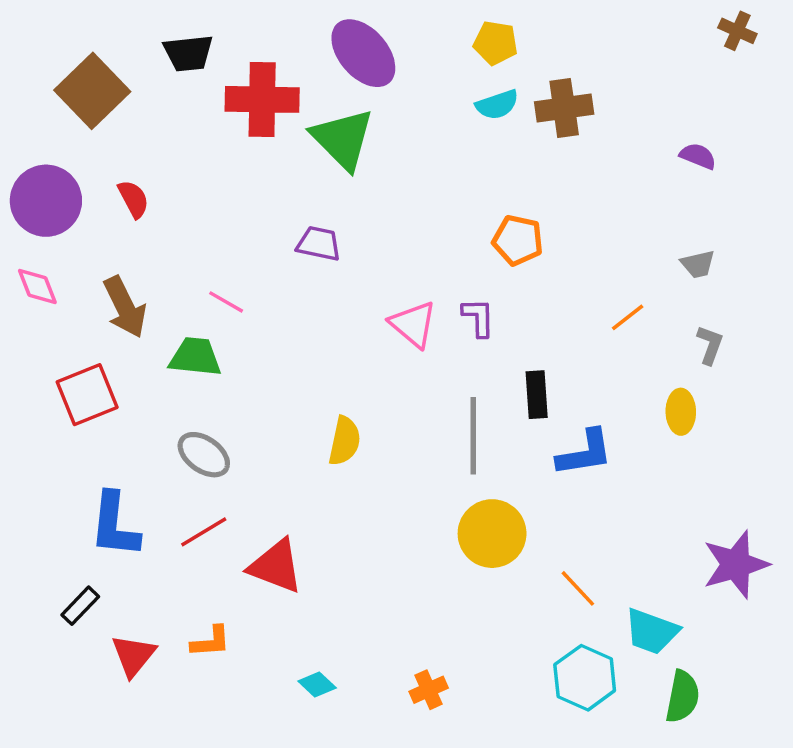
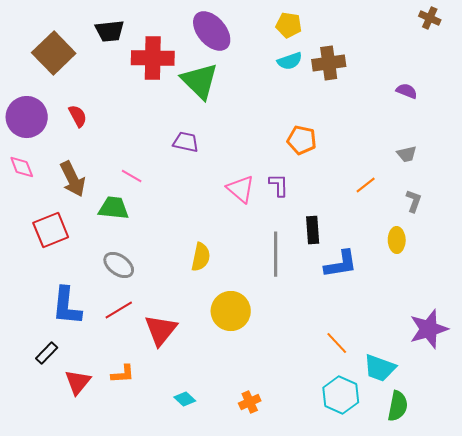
yellow circle: (492, 534) -> (231, 311), moved
red triangle: (276, 566) -> (161, 330), turned 48

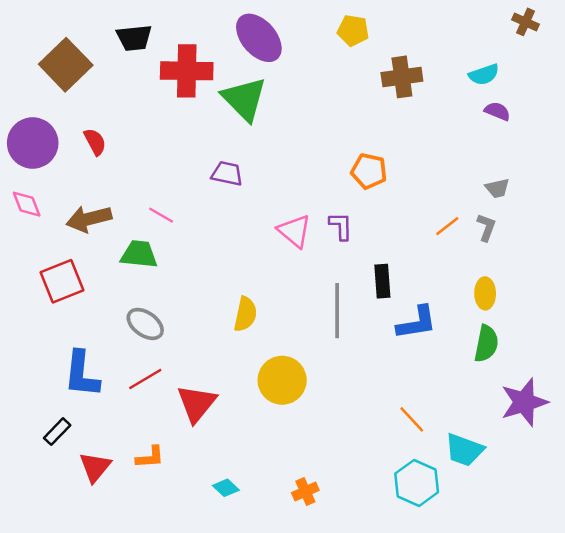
cyan semicircle: (290, 61) -> (484, 75), moved
brown arrow: (73, 179) -> (89, 219), turned 102
gray L-shape: (414, 201) -> (486, 227), moved
green semicircle: (398, 406) -> (486, 344), moved

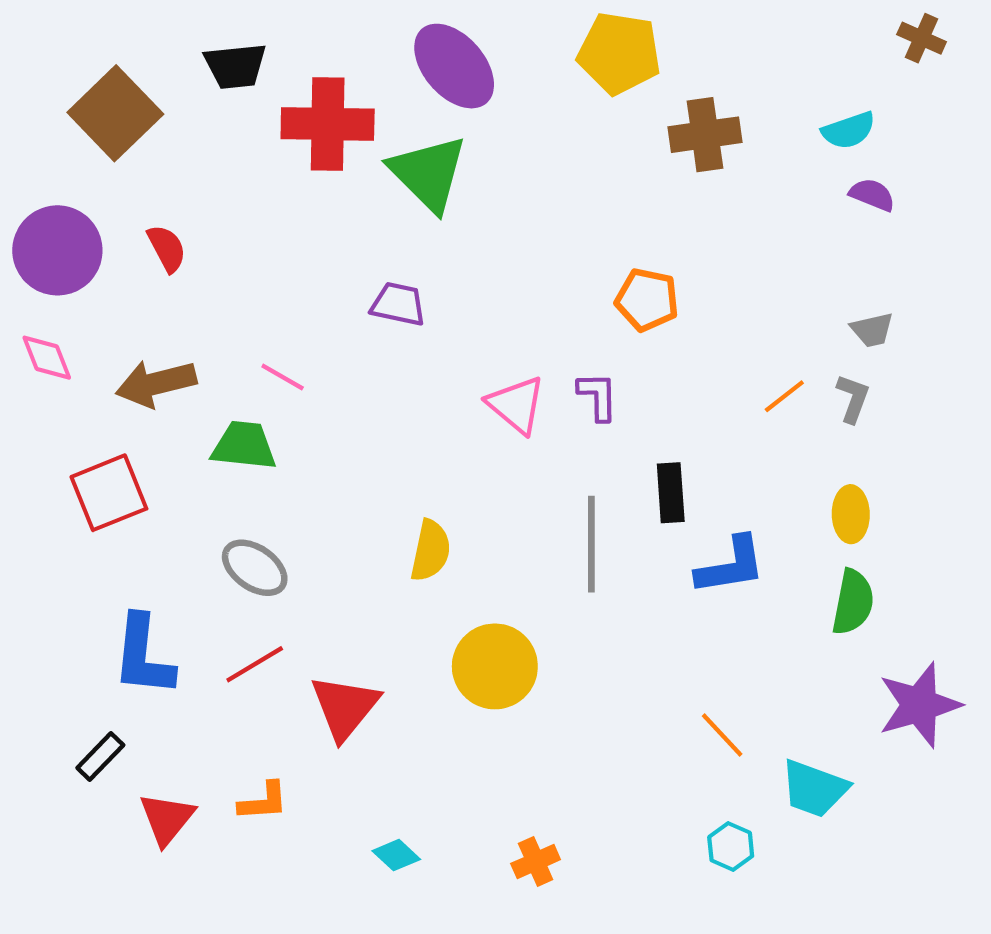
yellow pentagon: (353, 30) -> (619, 53), size x1.5
cyan hexagon: (417, 483) -> (731, 847), size x0.6

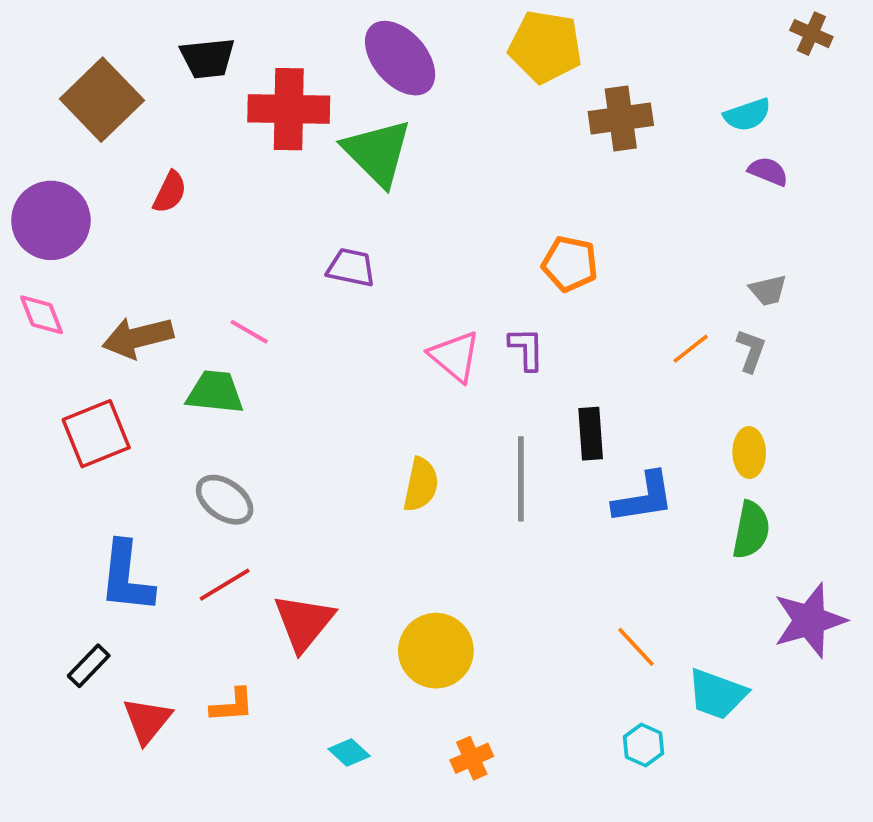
red semicircle: (167, 248) -> (170, 192), moved, turned 54
yellow semicircle: (431, 551) -> (421, 485), moved
yellow circle: (495, 666) -> (436, 651), moved

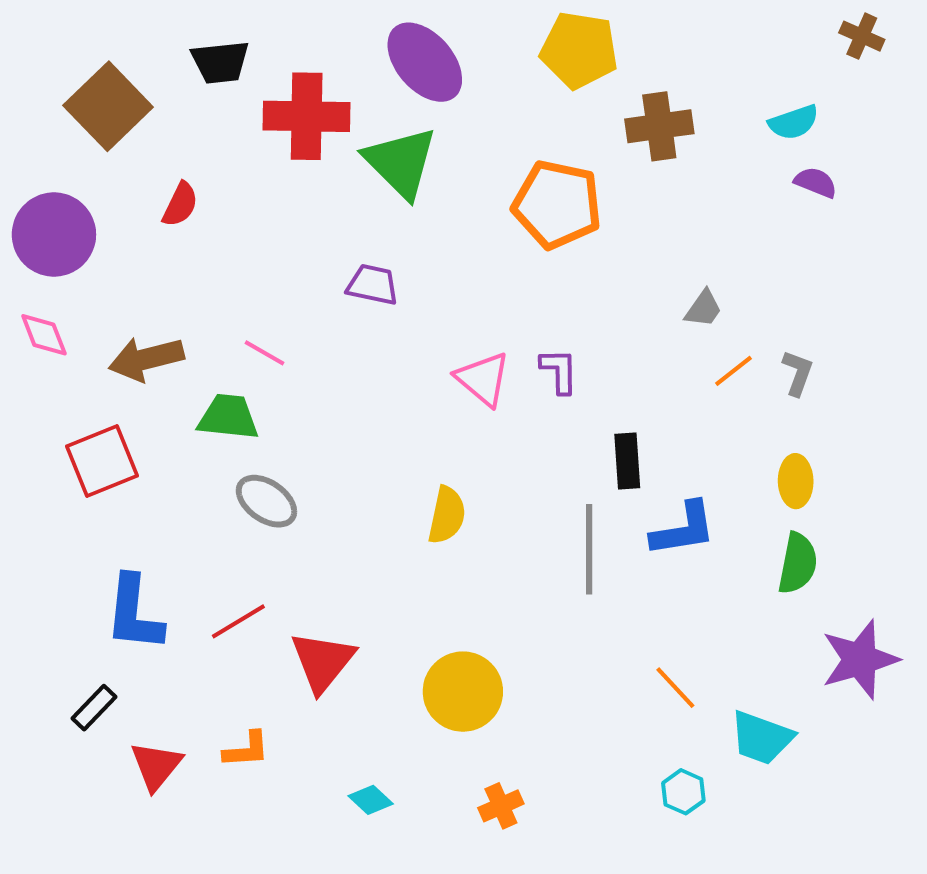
orange pentagon: (570, 264) -> (557, 204), moved, size x1.5
gray trapezoid: (768, 290) -> (703, 309), moved, turned -42
gray line: (521, 479) -> (589, 549), moved
gray ellipse: (225, 500) -> (266, 501), moved

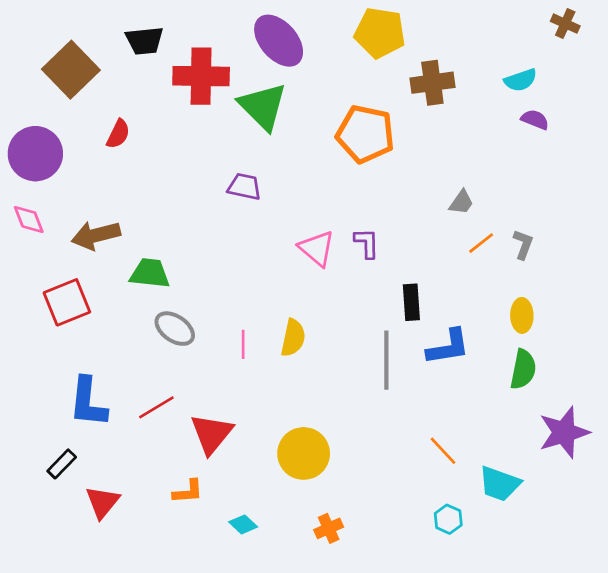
pink line: (264, 353) -> (243, 344), moved, turned 60
orange L-shape: (246, 750) -> (188, 492), moved

